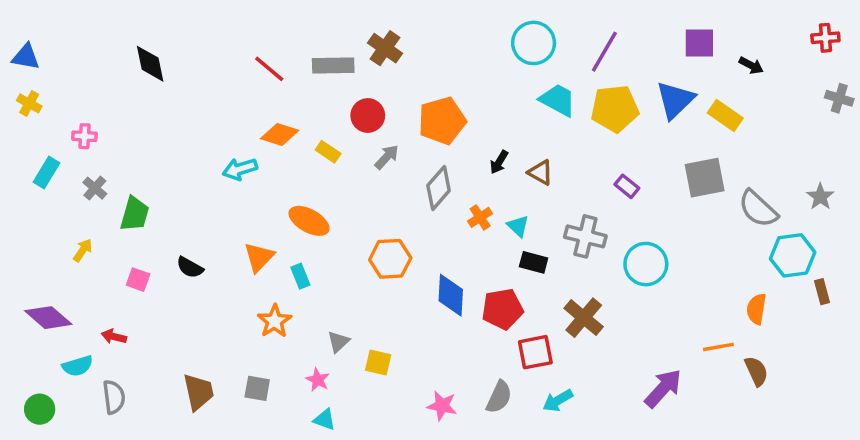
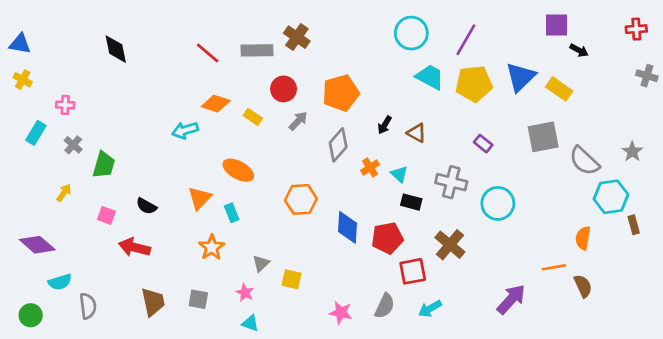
purple square: (699, 43) -> (556, 25), moved
red arrow: (114, 337) -> (134, 247), moved, size x1.6

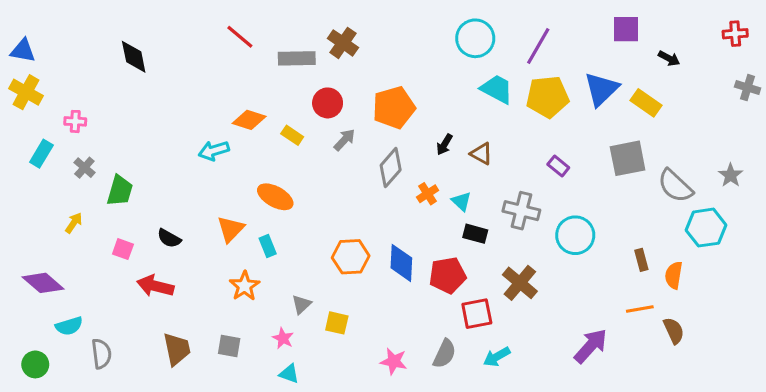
purple square: (556, 25) -> (626, 29), moved
red line: (208, 53) -> (240, 37), moved
yellow cross: (23, 80) -> (26, 92), size x1.5
orange hexagon: (301, 199) -> (351, 257), moved
brown rectangle: (634, 225) -> (641, 260), moved

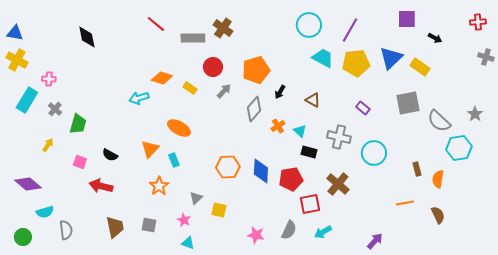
black arrow: (444, 144) -> (280, 92), moved
cyan rectangle: (41, 154) -> (27, 100), size x1.4
orange line: (640, 309) -> (405, 203), moved
purple arrow: (591, 346) -> (375, 241), moved, size x0.7

